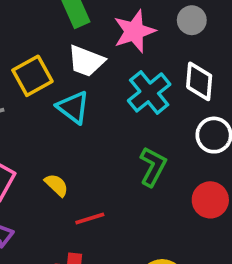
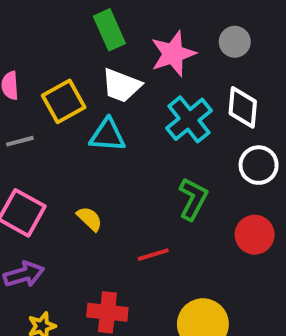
cyan triangle: (73, 107) -> (107, 135), turned -33
red line: (90, 218) -> (153, 255), moved

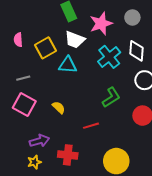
gray line: (20, 141) -> (23, 78), moved
green L-shape: (193, 199) -> (111, 97), turned 30
purple arrow: (24, 274) -> (39, 141), moved

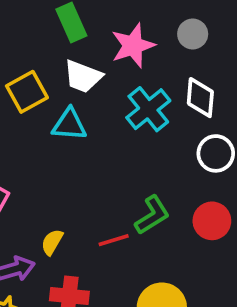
green L-shape: (111, 97) -> (152, 215), moved
yellow semicircle: (59, 107) -> (52, 242), moved, turned -104

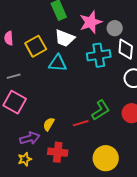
gray circle: (193, 34) -> (115, 28), moved
cyan cross: (148, 109) -> (99, 55), turned 30

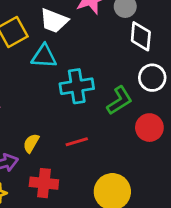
cyan cross: (99, 55) -> (77, 86), moved
green L-shape: (101, 110) -> (119, 100), moved

